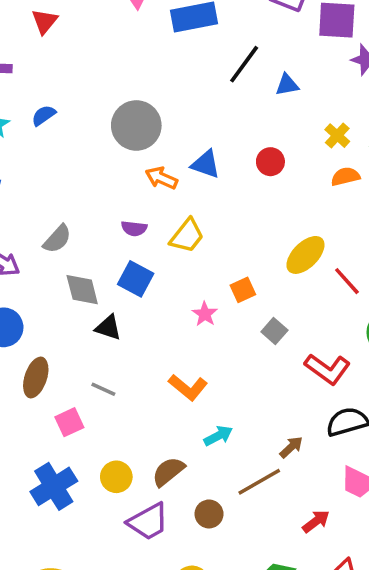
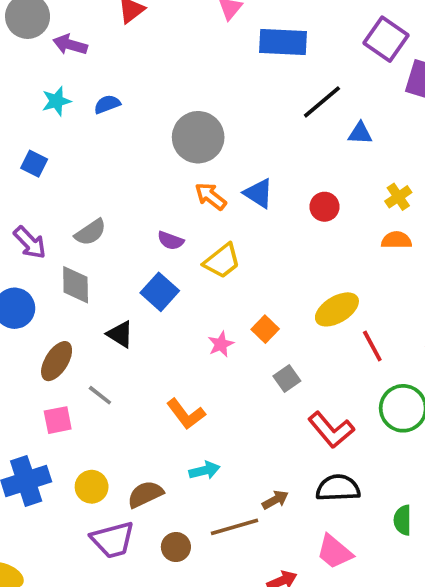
gray diamond: (82, 290) -> (76, 285), moved
orange square: (243, 290) -> (265, 329), turned -35
brown ellipse: (36, 378) -> (57, 361), moved

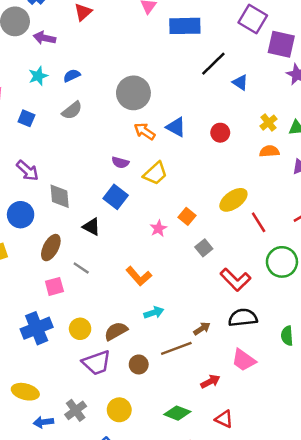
blue triangle: (360, 133) -> (240, 82), turned 35
gray semicircle: (90, 232) -> (72, 110), moved

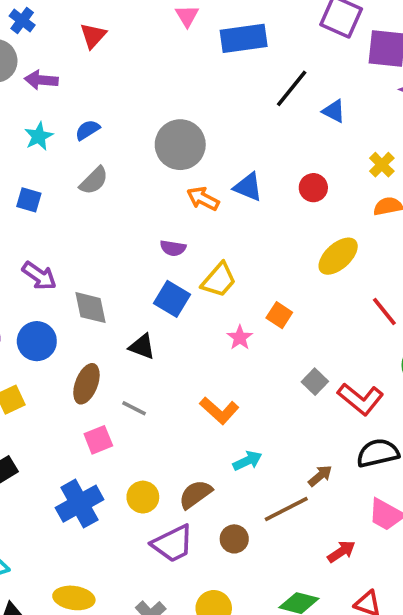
yellow trapezoid: (155, 173) -> (219, 280), moved
yellow ellipse: (233, 200) -> (338, 256), moved
gray square: (204, 248) -> (315, 382), moved

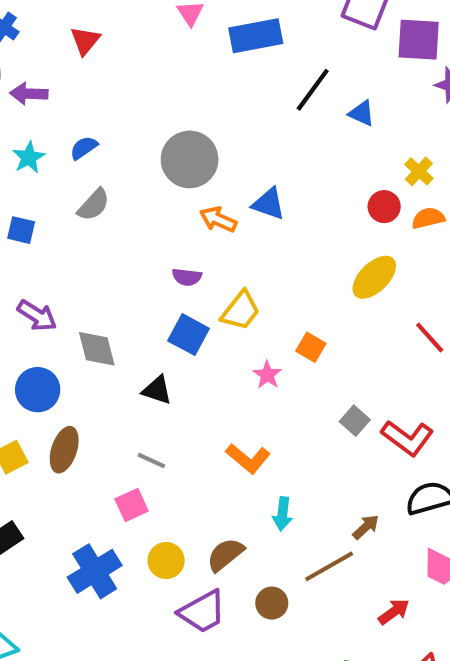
red circle: (313, 188) -> (384, 207), moved
brown ellipse: (86, 384) -> (64, 450), moved
pink square: (98, 440) -> (132, 505), moved
cyan arrow: (247, 461) -> (282, 514), turned 124

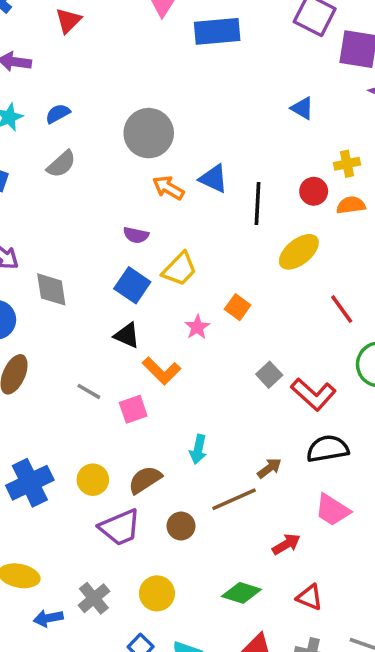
black line: (313, 90) -> (258, 204), moved, turned -39
yellow cross: (419, 171) -> (347, 164), turned 30
black triangle: (157, 390) -> (127, 335), moved
orange L-shape: (248, 458) -> (162, 371), moved
pink square: (132, 505) -> (133, 409), moved

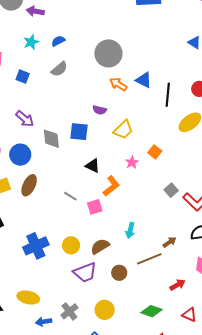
blue square: (132, 285) -> (79, 132), moved, turned -30
orange L-shape: (162, 371) -> (111, 186), turned -85

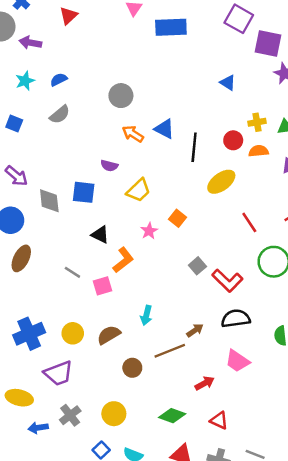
gray circle: (108, 53) -> (121, 96), size x0.7
purple trapezoid: (85, 272) -> (58, 373), moved

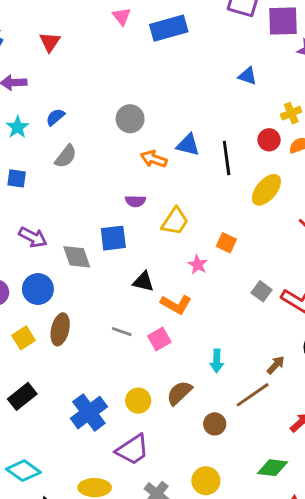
orange L-shape: (123, 260) -> (176, 304), turned 80

